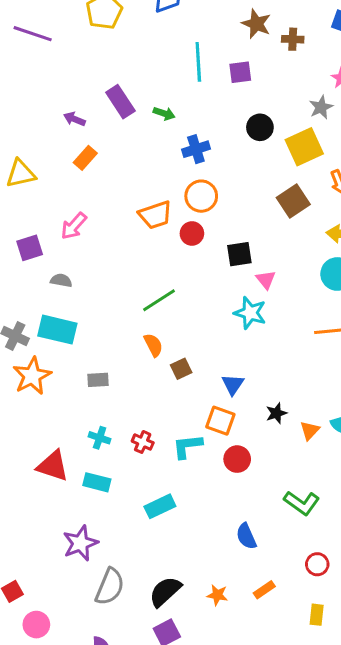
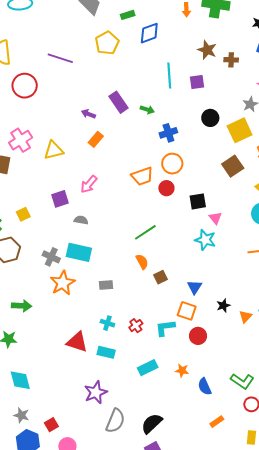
red cross: (143, 442) -> (136, 326), turned 32
green L-shape: (302, 503) -> (242, 381), moved
orange star: (217, 595) -> (182, 371), moved

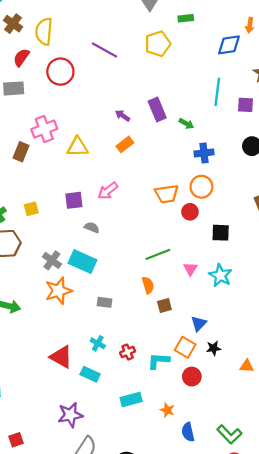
blue diamond: (149, 33) -> (229, 45), moved
pink triangle: (215, 218) -> (190, 269), moved
black star: (223, 306) -> (214, 348), moved
orange triangle: (245, 317) -> (247, 366), turned 40

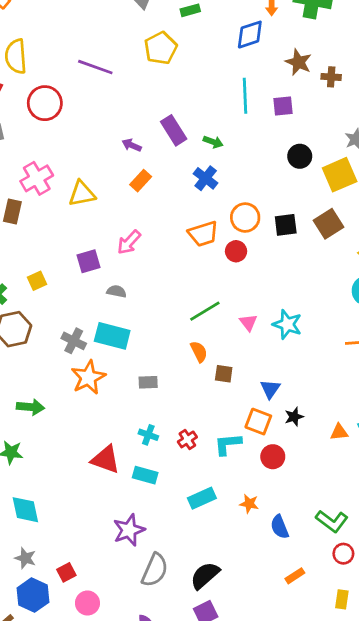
blue cross: (204, 153) -> (206, 178), moved, turned -36
black square: (221, 233) -> (286, 225), moved
brown square: (164, 306) -> (224, 374), turned 32

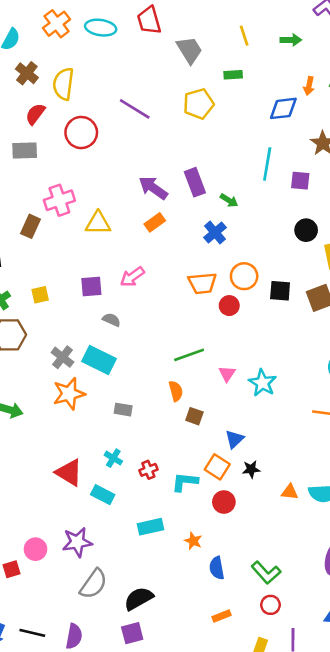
purple arrow: (132, 145) -> (153, 188), size x1.6
pink circle: (87, 603) -> (35, 549), moved

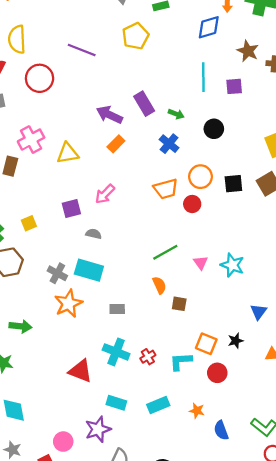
black circle: (306, 230) -> (214, 129), moved
blue triangle: (234, 439) -> (259, 312), moved
cyan cross: (113, 458) -> (116, 352), size x1.6
cyan rectangle: (103, 495) -> (116, 403), moved

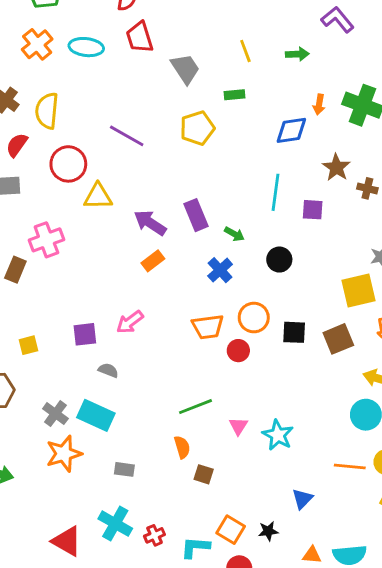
yellow triangle: (68, 153) -> (98, 196), moved

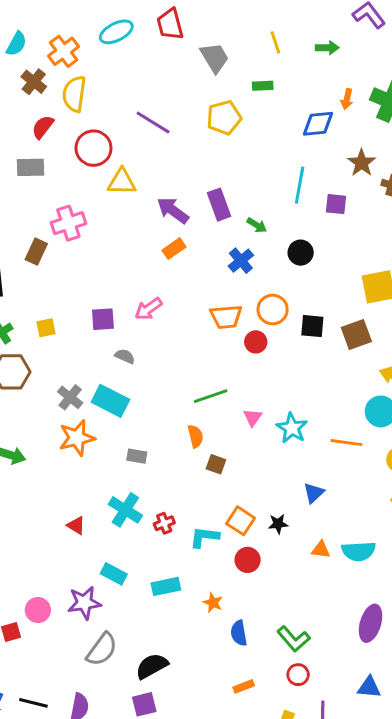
orange cross: (37, 44) -> (64, 51), moved
cyan ellipse: (86, 47) -> (116, 32), turned -36
orange line: (350, 466) -> (347, 443), moved
red triangle: (67, 541) -> (76, 525), size x0.6

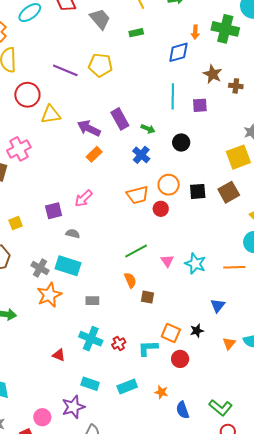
yellow pentagon: (224, 118) -> (100, 65), moved, turned 30
orange triangle: (321, 550) -> (229, 343), turned -48

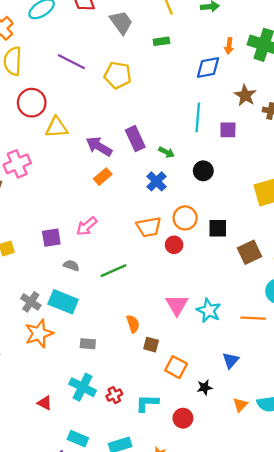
purple line: (65, 70) -> (71, 62), moved
brown square: (229, 192) -> (250, 252), moved
green line: (136, 251) -> (114, 271), moved
pink triangle: (167, 261) -> (177, 305), size x1.5
orange square: (171, 333) -> (176, 367), moved

